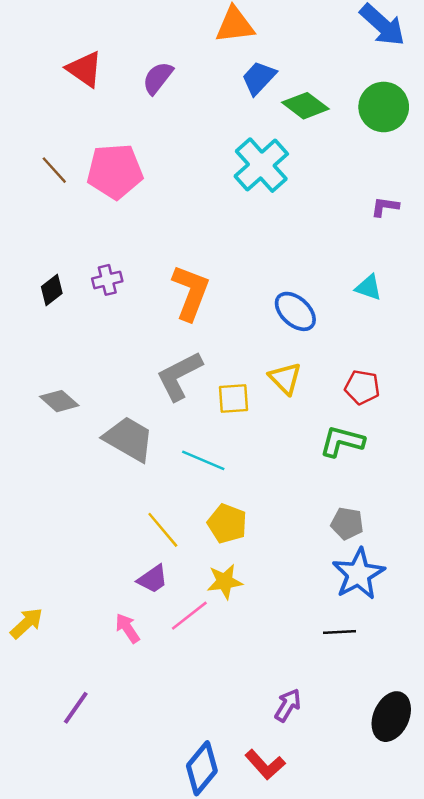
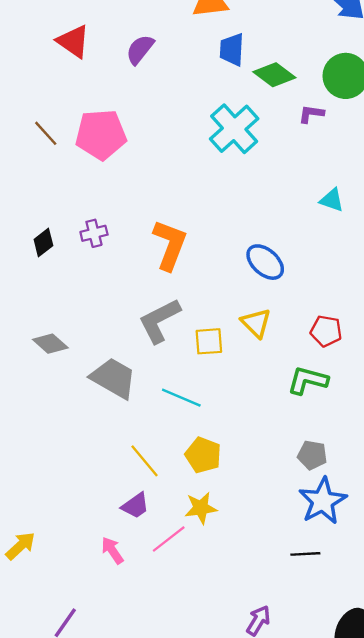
blue trapezoid: (259, 78) -> (232, 49), turned -40
purple L-shape: (385, 207) -> (311, 114), moved
cyan triangle: (369, 287) -> (332, 200), moved

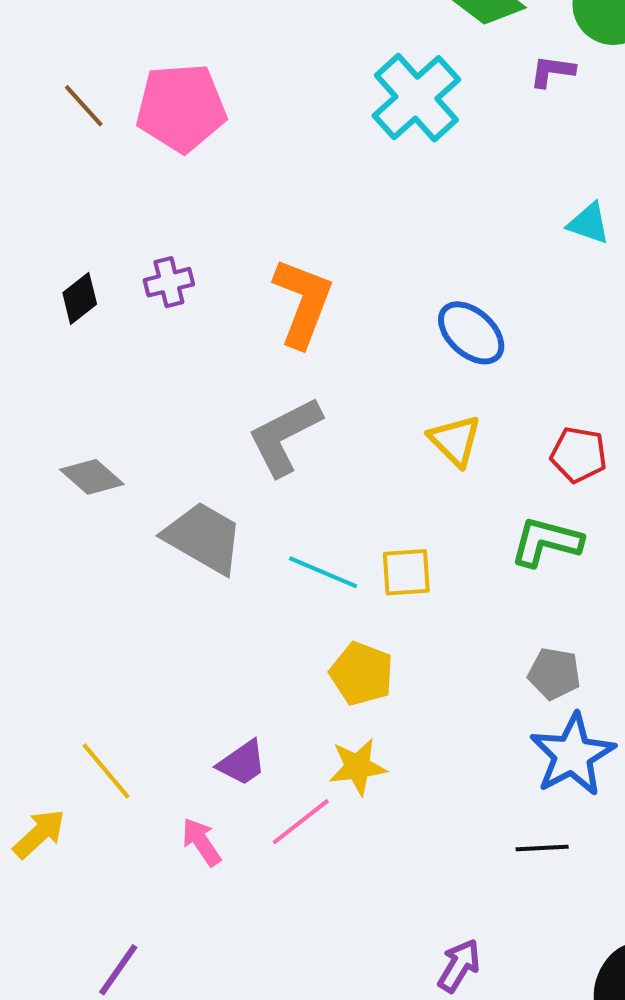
yellow square: (209, 341) -> (406, 572), moved
yellow line: (145, 461) -> (106, 771), moved

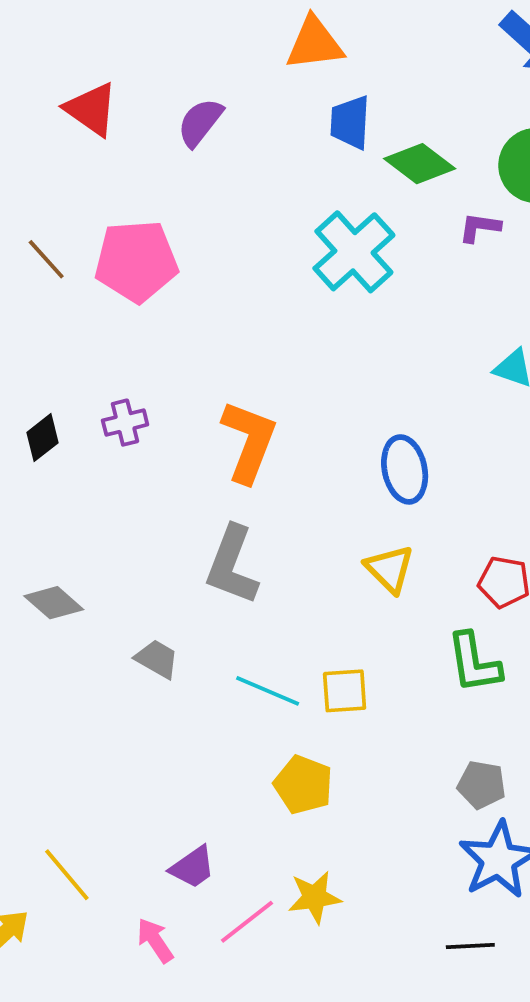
blue ellipse: (471, 333) -> (405, 469), turned 36
gray L-shape: (285, 436) -> (232, 565), turned -42
gray trapezoid: (203, 538) -> (157, 659), size x0.6
green L-shape: (546, 542) -> (474, 663), turned -114
yellow star: (358, 767) -> (315, 897), moved

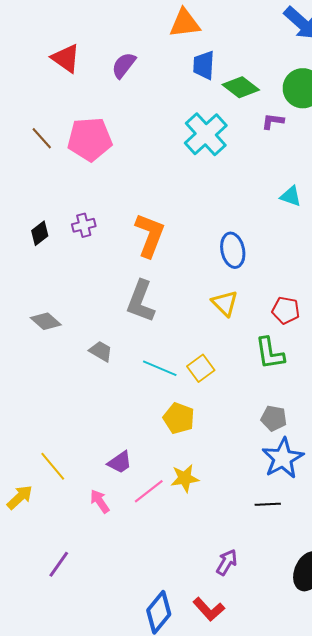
yellow square: (345, 691) -> (201, 368), turned -32

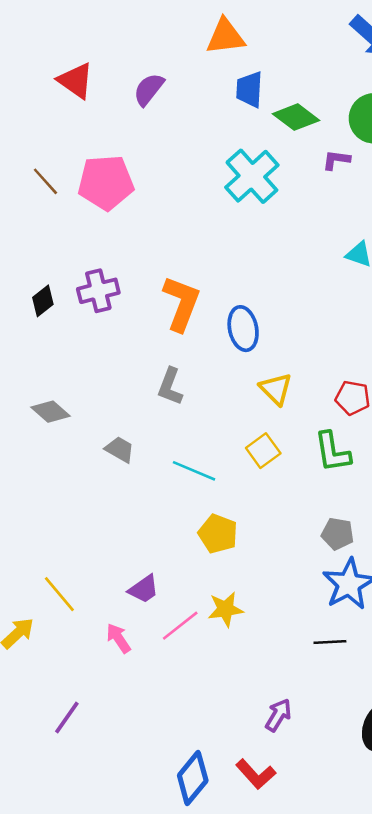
purple cross: (84, 225) -> (98, 291), size x1.4
blue ellipse: (233, 250) -> (243, 329), moved
gray L-shape: (141, 301) -> (170, 386), size x0.7
yellow square: (201, 368) -> (263, 451), moved

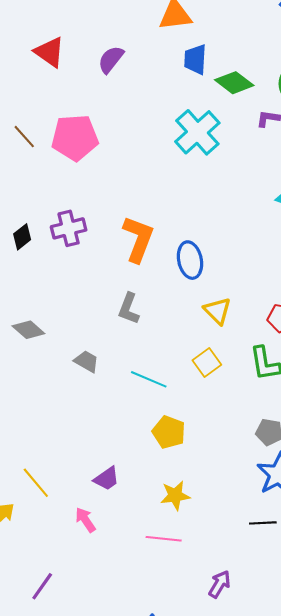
pink line: (180, 626) -> (164, 539), moved, turned 44

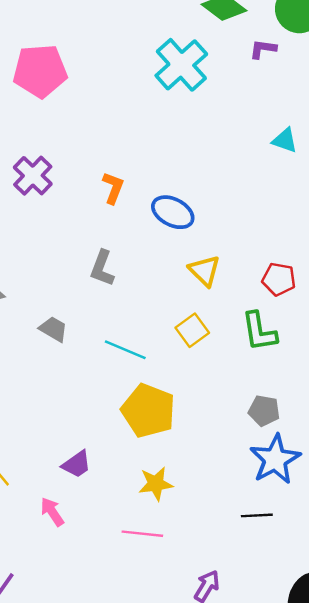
purple cross: (69, 228) -> (33, 176), turned -32
orange L-shape: (138, 239) -> (113, 188), size x0.6
blue ellipse: (190, 260) -> (173, 212), turned -51
yellow pentagon: (169, 432) -> (148, 411), size x1.4

